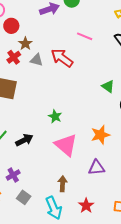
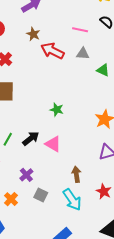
pink line: (85, 36) -> (80, 30), moved
brown star: (25, 44) -> (33, 34), moved
gray triangle: (37, 60) -> (83, 54), moved
pink triangle: (66, 145) -> (53, 144), moved, size x0.7

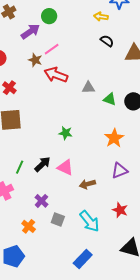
pink line: (80, 30) -> (52, 49), moved, turned -42
gray triangle: (83, 54) -> (88, 88), moved
green triangle: (103, 70) -> (110, 99), moved
brown arrow: (76, 174) -> (87, 184), moved, turned -91

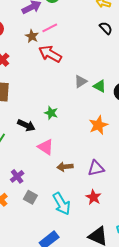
gray triangle: (88, 88) -> (81, 81), moved, turned -40
black arrow: (42, 164) -> (26, 125), moved, turned 60
purple triangle: (120, 171) -> (96, 168), moved

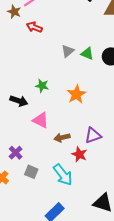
red arrow: (50, 54) -> (34, 27), size x0.7
orange star: (98, 125) -> (76, 94), moved
red star: (93, 197) -> (79, 154), moved

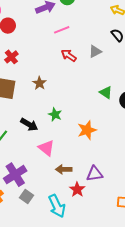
brown star: (14, 12) -> (39, 83), moved
red arrow: (34, 27) -> (69, 55), moved
gray triangle: (68, 51) -> (95, 51), moved
purple cross: (16, 153) -> (15, 175), size x1.6

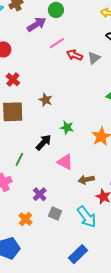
red arrow: (69, 55) -> (74, 55), moved
black arrow: (29, 125) -> (44, 142), turned -66
purple cross: (15, 175) -> (40, 194), size x0.6

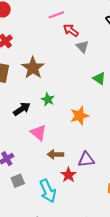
gray triangle: (94, 58) -> (82, 47), moved, turned -48
brown star: (46, 100) -> (33, 68), size x1.6
gray square: (55, 214) -> (18, 181), turned 32

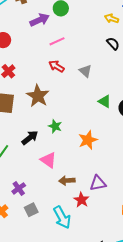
red arrow: (71, 30) -> (56, 66), moved

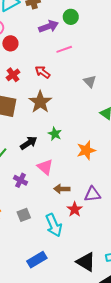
red arrow: (56, 66) -> (43, 72), moved
purple cross: (19, 188) -> (21, 180), moved, turned -32

